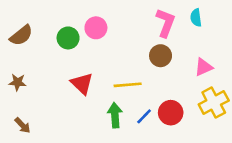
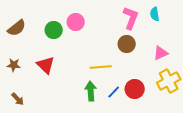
red triangle: (82, 84) -> (46, 65), moved

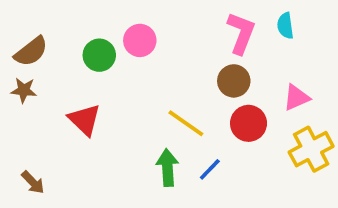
brown star: (14, 65) -> (24, 90), moved
yellow line: (101, 67) -> (186, 123), turned 40
red circle: (135, 89) -> (249, 123), moved

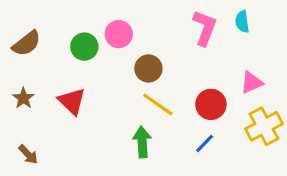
brown circle: (234, 81) -> (148, 68), moved
brown star: (24, 90) -> (23, 98), moved, turned 30
blue line: (210, 169) -> (205, 143), moved

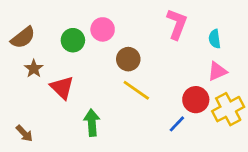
cyan semicircle: (242, 22) -> (215, 39), moved
brown star: (23, 98) -> (34, 69), moved
red circle: (211, 104) -> (196, 100), moved
green arrow: (142, 142) -> (92, 123), moved

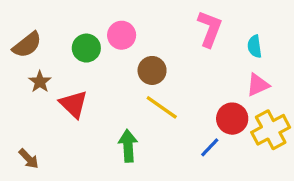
green arrow: (92, 123) -> (128, 146), moved

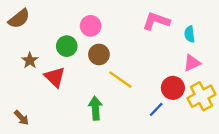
pink L-shape: (210, 29) -> (156, 21), turned -92
brown semicircle: (27, 45) -> (19, 19), moved
green circle: (86, 48) -> (67, 46), moved
brown circle: (152, 70) -> (99, 54), moved

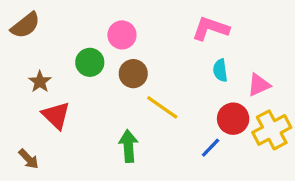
cyan semicircle: (190, 34) -> (220, 70), moved
red triangle: (55, 77) -> (56, 115), moved

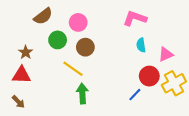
brown semicircle: (25, 25) -> (43, 16), moved
yellow line: (162, 107) -> (73, 69), moved
red triangle: (56, 115) -> (22, 75), moved, turned -42

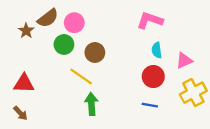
pink circle: (78, 22) -> (74, 23), moved
brown star: (26, 52) -> (26, 31), moved
red circle: (149, 76) -> (153, 77), moved
blue line: (135, 95) -> (150, 105), turned 56

